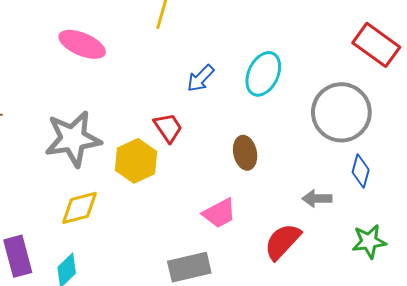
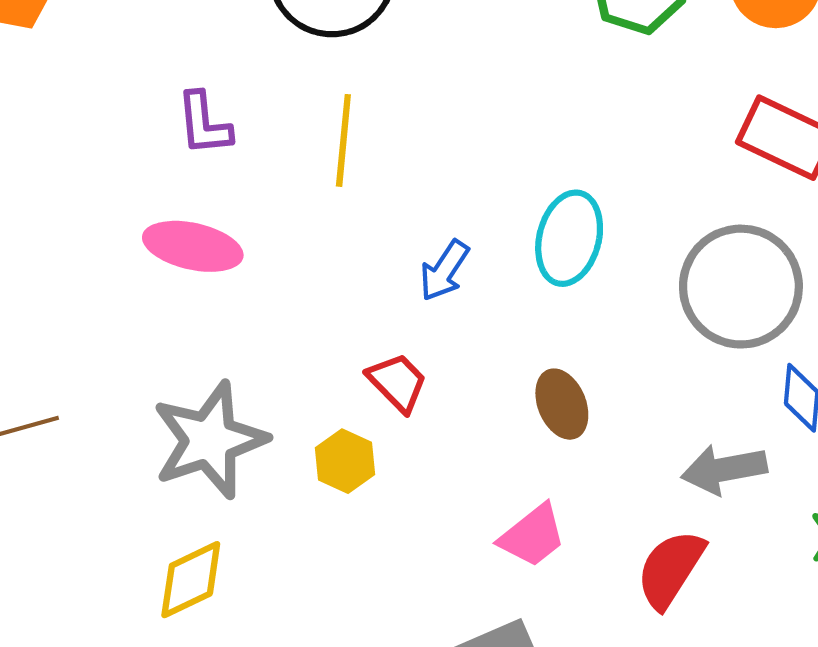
yellow hexagon: (136, 161) -> (345, 461), size x0.7
gray arrow: (317, 199) -> (724, 469), size x1.4
yellow diamond: (79, 208) -> (191, 580), moved

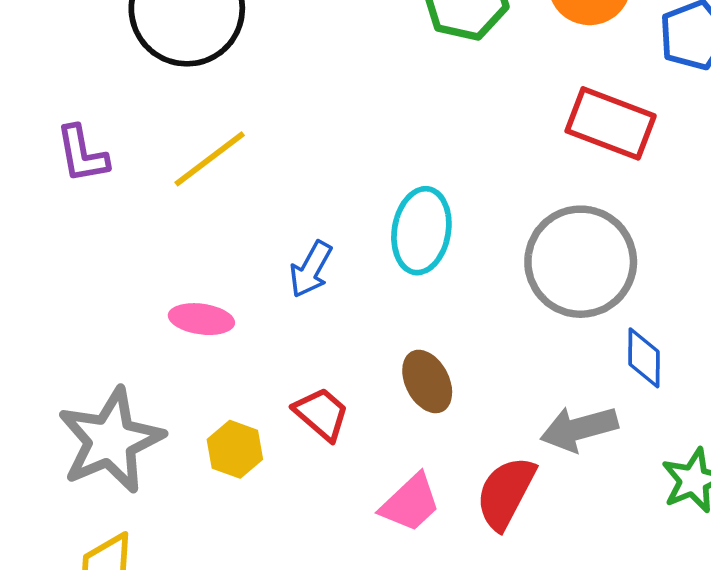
yellow line: (343, 140) -> (210, 159), turned 52
pink ellipse: (193, 246) -> (201, 319), moved, size x0.7
red trapezoid: (397, 382) -> (321, 414), moved
red semicircle: (670, 569) -> (506, 493), moved

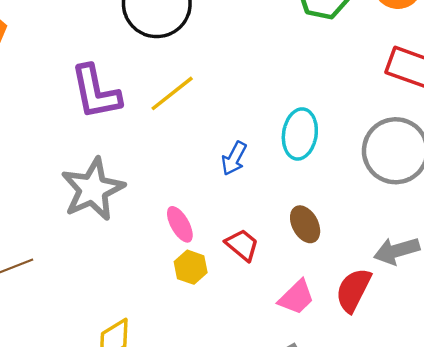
purple L-shape: (82, 154) -> (96, 92), size x1.6
pink ellipse: (201, 319) -> (180, 224), moved, turned 54
gray star: (111, 440) -> (93, 189), moved

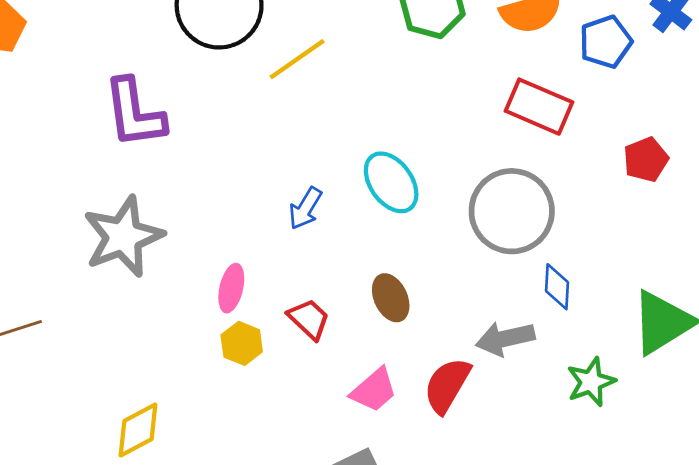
yellow line: (172, 93) -> (297, 59), moved
cyan ellipse: (300, 134) -> (391, 182), turned -48
pink ellipse: (180, 224) -> (231, 288), turned 39

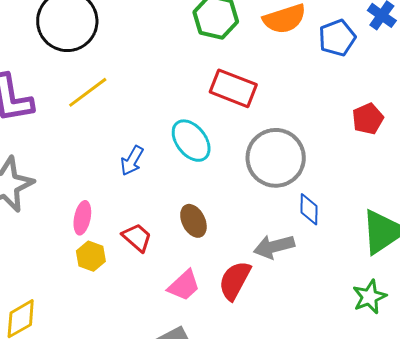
yellow line: (297, 59) -> (88, 92), moved
red rectangle: (539, 107) -> (233, 88), moved
green star: (591, 382) -> (370, 297), moved

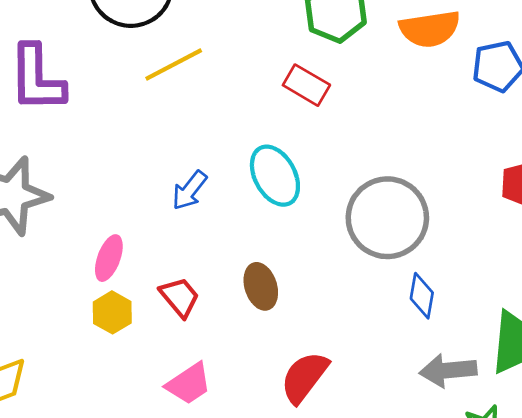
red rectangle: (233, 88) -> (306, 85), moved, size x0.7
yellow line: (88, 92) -> (174, 64), moved
gray arrow: (274, 247) -> (448, 370), moved
pink trapezoid: (184, 285) -> (189, 384), moved

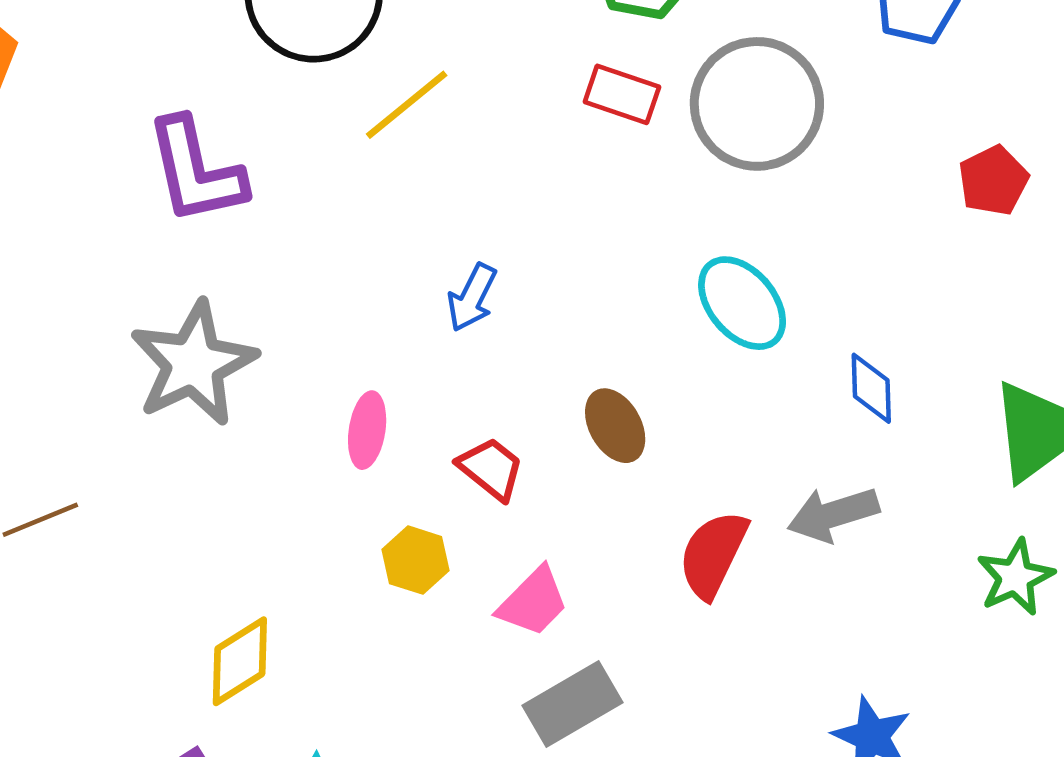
cyan ellipse: (275, 176) -> (742, 303), moved
gray circle: (387, 218) -> (757, 104), moved
yellow hexagon: (112, 312) -> (416, 560), moved
gray arrow: (448, 370) -> (833, 514), moved

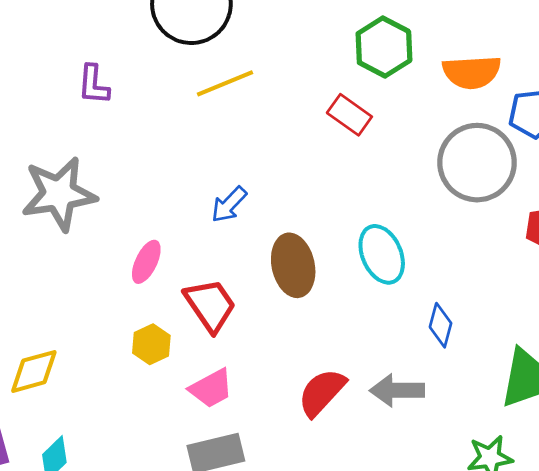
gray circle: (757, 104) -> (477, 163), moved
purple L-shape: (196, 171) -> (94, 85), size x0.6
brown ellipse: (615, 426) -> (293, 265), moved, size x1.4
red trapezoid: (491, 469) -> (210, 305), size x1.4

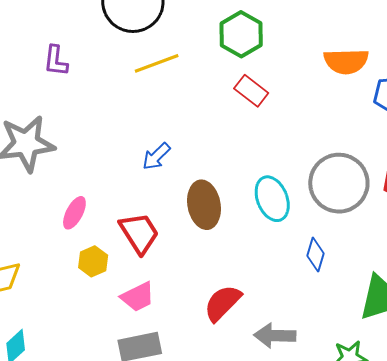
green hexagon: (384, 47) -> (241, 34), moved
gray circle: (477, 163) -> (339, 183), moved
pink ellipse: (146, 262) -> (74, 213), moved
gray arrow: (397, 390) -> (275, 336), moved

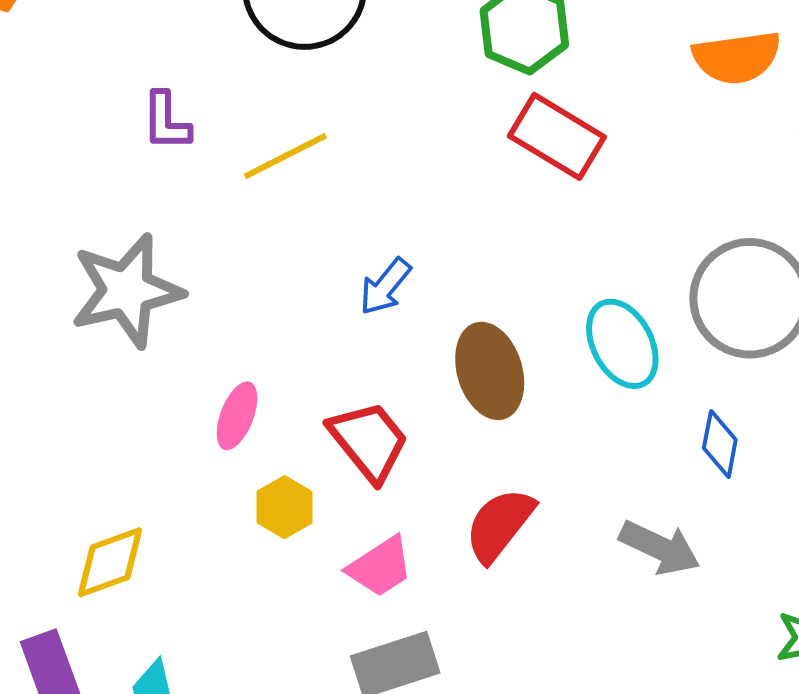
yellow line: (157, 63) -> (285, 156), moved
red rectangle: (251, 91) -> (557, 136), size x1.4
red semicircle: (223, 303) -> (499, 525), moved
gray arrow: (275, 336) -> (660, 548), moved, turned -150

